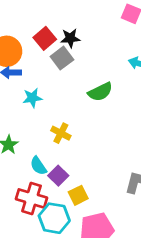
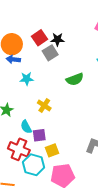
purple square: (58, 176) -> (39, 135), turned 32

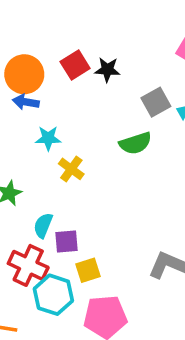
gray square: (50, 53) -> (156, 102), moved
yellow cross: (44, 105) -> (71, 169), moved
cyan semicircle: (26, 127) -> (43, 225), turned 48

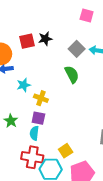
red square: (75, 65) -> (27, 41), turned 35
green semicircle: (135, 143) -> (72, 74), turned -84
purple square: (66, 242) -> (38, 118), moved, turned 32

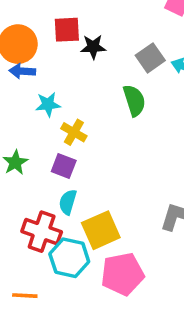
black star: (45, 39) -> (93, 47), moved
cyan semicircle: (34, 133) -> (68, 202), moved
yellow square: (66, 151) -> (101, 230), size x1.5

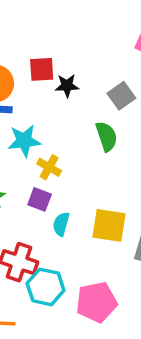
cyan star: (48, 104) -> (24, 141), size x1.4
cyan semicircle: (68, 202) -> (61, 224), moved
yellow square: (101, 230) -> (109, 225), moved, turned 33

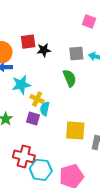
gray square: (121, 96) -> (76, 53), turned 35
cyan semicircle: (61, 224) -> (45, 109), moved

